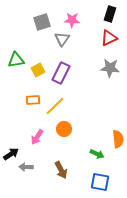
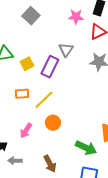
pink star: (72, 20) -> (76, 17), moved
gray square: (42, 22) -> (31, 16), turned -30
gray triangle: (62, 39) -> (66, 50), moved
green arrow: (97, 154) -> (86, 148), size x1.5

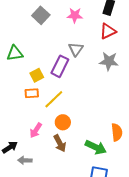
pink star: (76, 17) -> (75, 15), moved
yellow square: (27, 64) -> (37, 75), moved
brown arrow: (50, 164) -> (60, 143), moved

